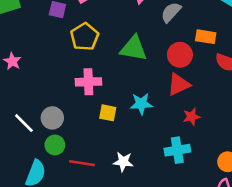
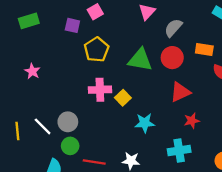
red circle: (180, 55) -> (172, 58), moved
cyan star: (141, 104) -> (145, 123), moved
yellow square: (108, 113) -> (123, 98), moved, turned 35

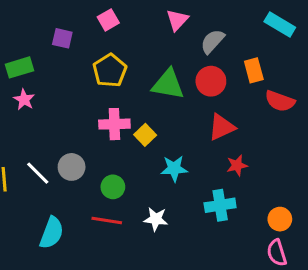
green rectangle: (29, 21) -> (19, 67), moved
purple square: (72, 25) -> (62, 38), moved
orange rectangle: (204, 50) -> (254, 70), turned 66
green circle: (70, 146) -> (113, 187), moved

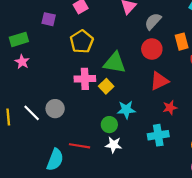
green triangle: (168, 84) -> (115, 63), moved
green circle: (113, 187) -> (109, 125), moved
cyan semicircle: (52, 233) -> (55, 160), moved

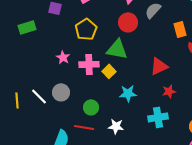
red circle: (152, 49) -> (128, 22), moved
pink star: (22, 62) -> (63, 57), moved
green circle: (109, 125) -> (91, 107), moved

